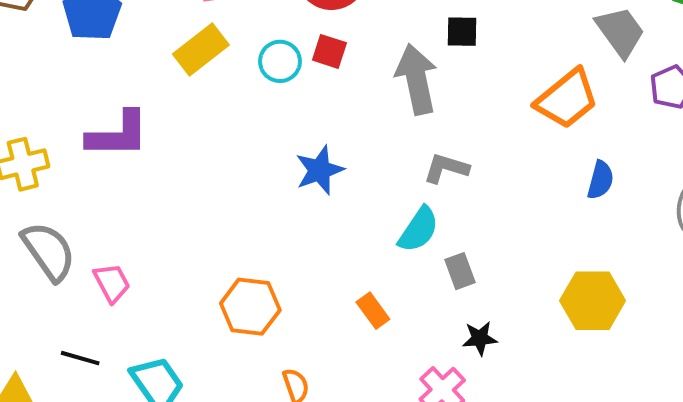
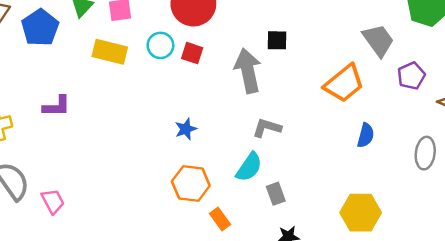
yellow rectangle: (201, 49) -> (110, 52), turned 52
cyan circle: (280, 61) -> (160, 45), moved
purple L-shape: (118, 135) -> (57, 106), size x0.7
blue star: (320, 170) -> (186, 129), size x0.7
orange hexagon: (250, 307) -> (191, 184), moved

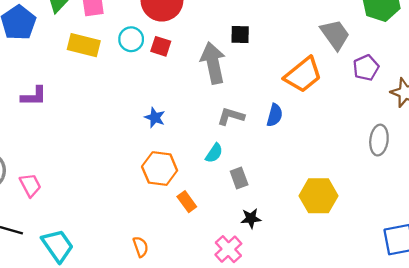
blue star: (186, 129) -> (155, 118), turned -30
blue semicircle: (366, 135) -> (275, 115), moved
cyan semicircle: (249, 167) -> (214, 153), size x0.7

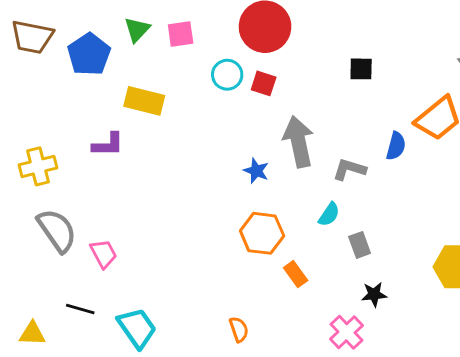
yellow rectangle: (84, 45) -> (144, 101), moved
gray arrow: (213, 63) -> (298, 142), moved
blue semicircle: (275, 115) -> (396, 146), moved

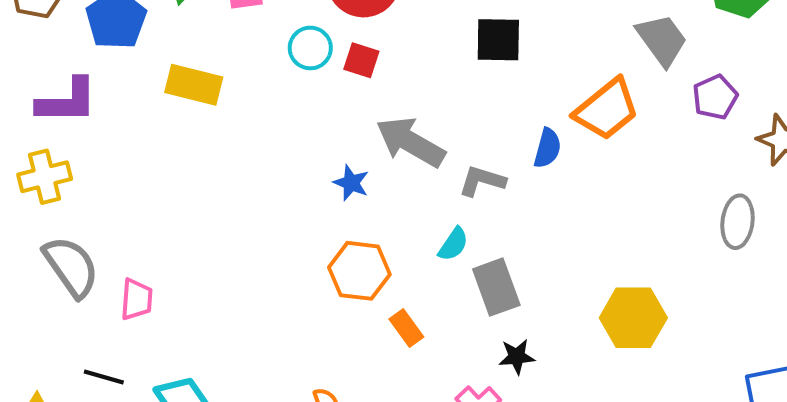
black square: (361, 69) -> (498, 40), size x1.4
gray arrow: (298, 142) -> (410, 142), turned -48
purple L-shape: (108, 145) -> (67, 101), moved, size x1.4
gray rectangle: (360, 245) -> (496, 287), size x1.5
pink trapezoid: (104, 254) -> (137, 299), turned 32

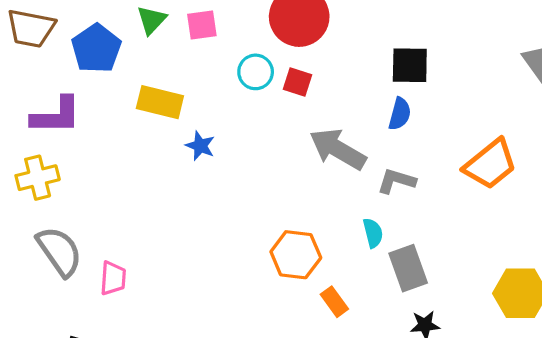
orange trapezoid: (607, 109) -> (490, 164), moved
blue semicircle: (547, 148) -> (400, 114), moved
blue star: (351, 183) -> (200, 146), moved
cyan semicircle: (453, 244) -> (373, 233), turned -48

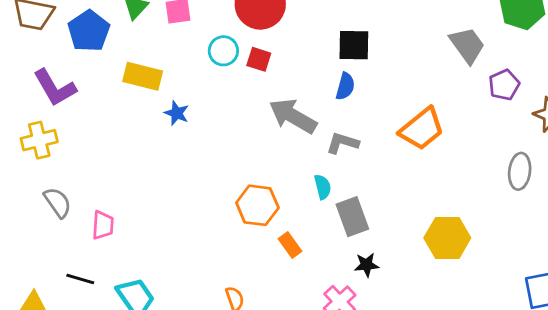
purple L-shape: (56, 116) -> (55, 88), turned 60
gray semicircle: (59, 251) -> (58, 202), size x0.7

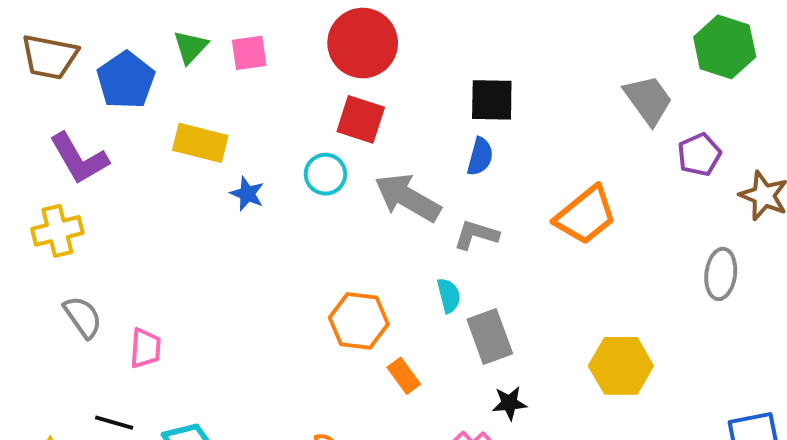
cyan circle: (223, 51) -> (325, 174), moved
red square: (259, 59) -> (361, 119), size x1.4

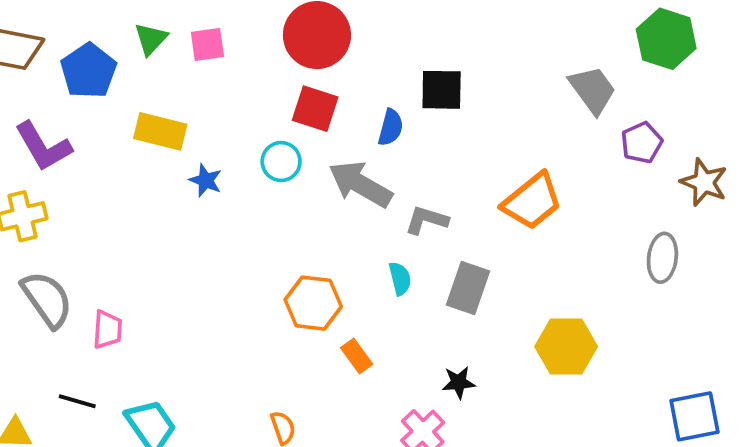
blue semicircle: (480, 157) -> (391, 128), moved
gray semicircle: (83, 317) -> (47, 299), size x1.4
gray rectangle: (490, 337) -> (468, 288), moved, turned 39

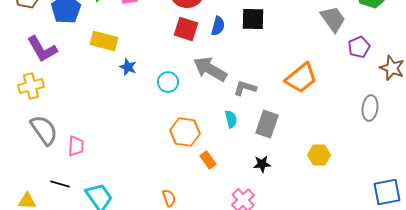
blue semicircle: (391, 128) -> (218, 26), moved
cyan circle: (281, 162) -> (168, 82), moved
yellow hexagon: (566, 347) -> (319, 155), size x0.7
black star: (459, 382) -> (262, 164), moved

